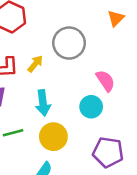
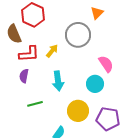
orange triangle: (116, 18) -> (97, 13), moved
yellow circle: (53, 137) -> (78, 111), moved

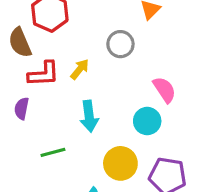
gray circle: (78, 35) -> (120, 44), size x0.7
purple semicircle: (24, 76) -> (22, 108), moved

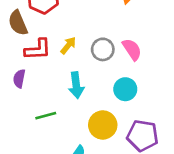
gray circle: (120, 44) -> (103, 49), moved
pink semicircle: (164, 90) -> (132, 49), moved

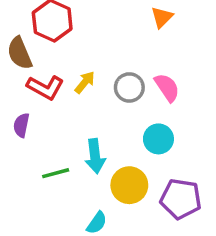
red L-shape: (38, 49) -> (45, 87), turned 32
cyan arrow: (76, 85) -> (95, 156), moved

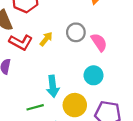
gray circle: (129, 87) -> (76, 32), moved
green line: (56, 173) -> (35, 107), moved

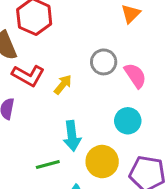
yellow arrow: (46, 39) -> (63, 85), moved

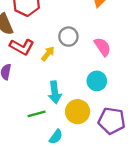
gray circle: (104, 62) -> (68, 37), moved

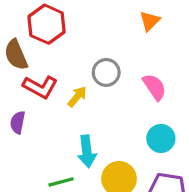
cyan circle: (97, 81) -> (161, 138), moved

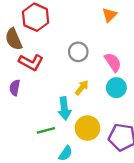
yellow arrow: (77, 97) -> (82, 88), moved
cyan circle: (161, 138) -> (116, 88), moved

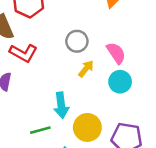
yellow arrow: (82, 88) -> (86, 69), moved

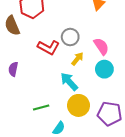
red L-shape: (23, 53) -> (48, 47), moved
cyan arrow: (61, 105) -> (69, 82), moved, turned 144

